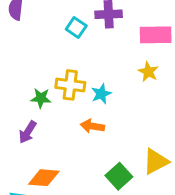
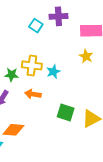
orange arrow: (92, 126) -> (33, 94), moved
green square: (119, 176) -> (66, 112), moved, turned -30

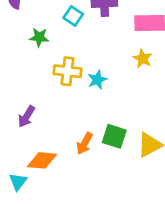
green star: (11, 75) -> (39, 37), moved
orange arrow: (33, 94) -> (85, 143), moved, turned -70

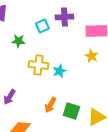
cyan square: (73, 16) -> (42, 26), turned 32
orange arrow: (85, 143) -> (50, 105), moved

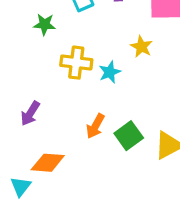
yellow star: (91, 56) -> (141, 47), moved
green square: (71, 111) -> (129, 136), turned 36

